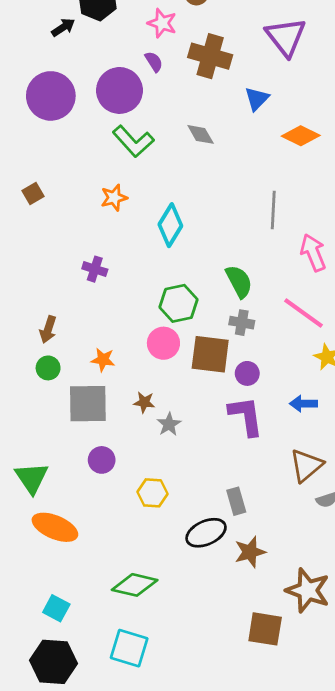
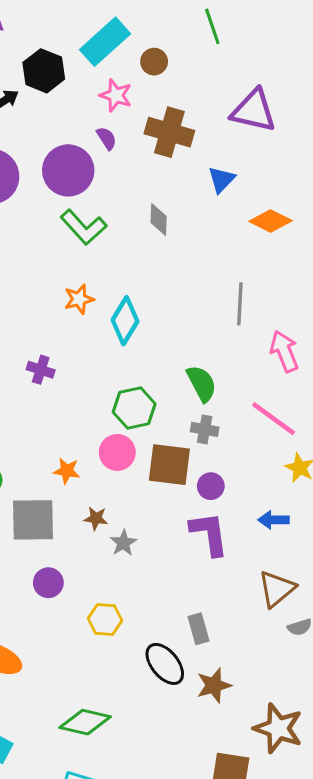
purple triangle: (286, 37) -> (254, 111), turned -39
gray diamond: (201, 134) -> (159, 219), turned 32
orange star: (114, 198) -> (79, 299), moved
orange star: (103, 360) -> (67, 471), moved
black ellipse: (206, 533) -> (165, 664), turned 75

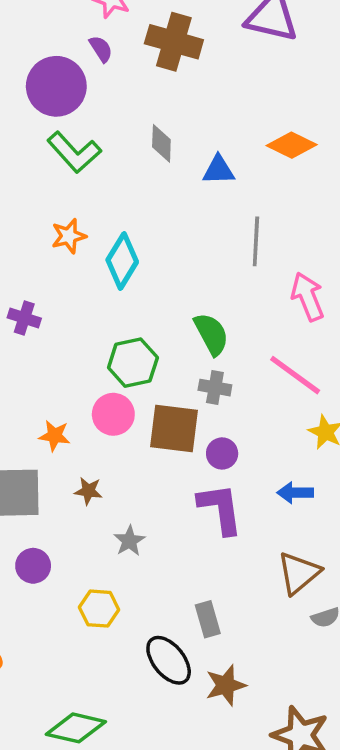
blue triangle: (221, 180) -> (218, 170), moved, turned 44
gray star: (123, 543) -> (129, 541), moved

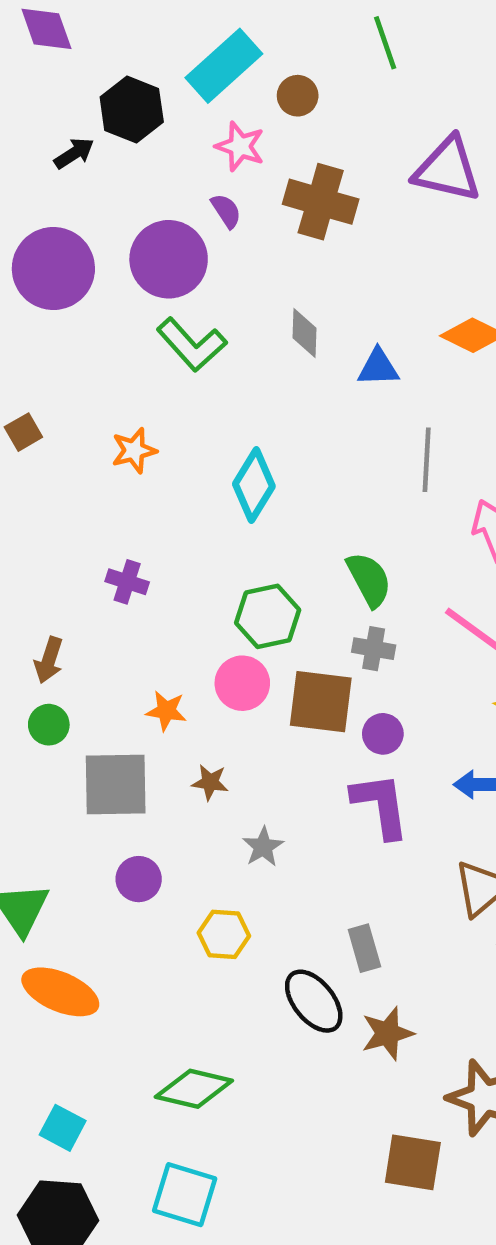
orange star: (69, 236) -> (134, 450), moved
purple cross: (24, 318) -> (127, 582), moved

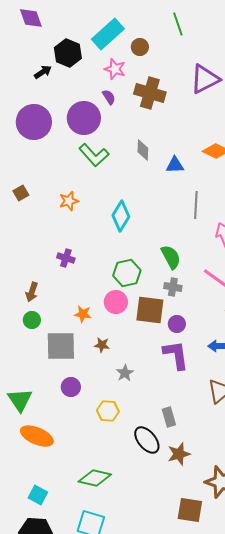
purple triangle: (447, 169) -> (205, 79), turned -40

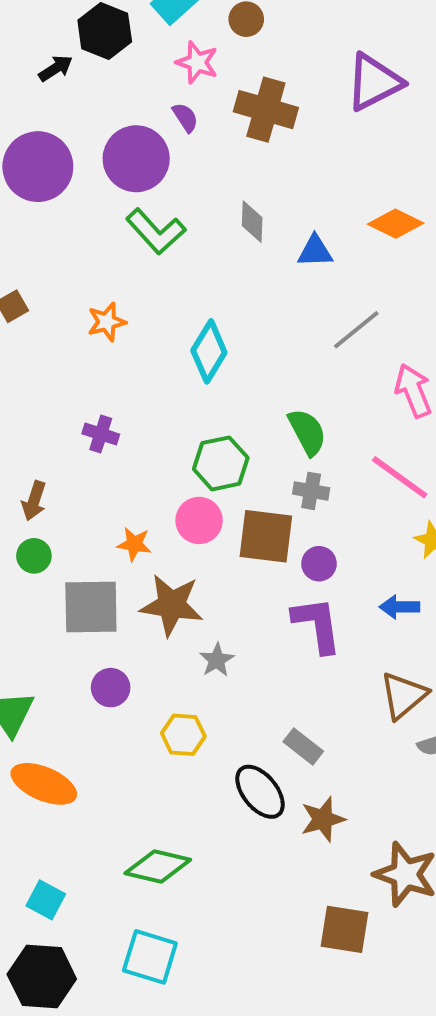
gray line: (196, 205) -> (356, 330), turned 48
brown star: (102, 345) -> (172, 605), size x2.0
gray rectangle: (169, 417) -> (303, 747), turned -36

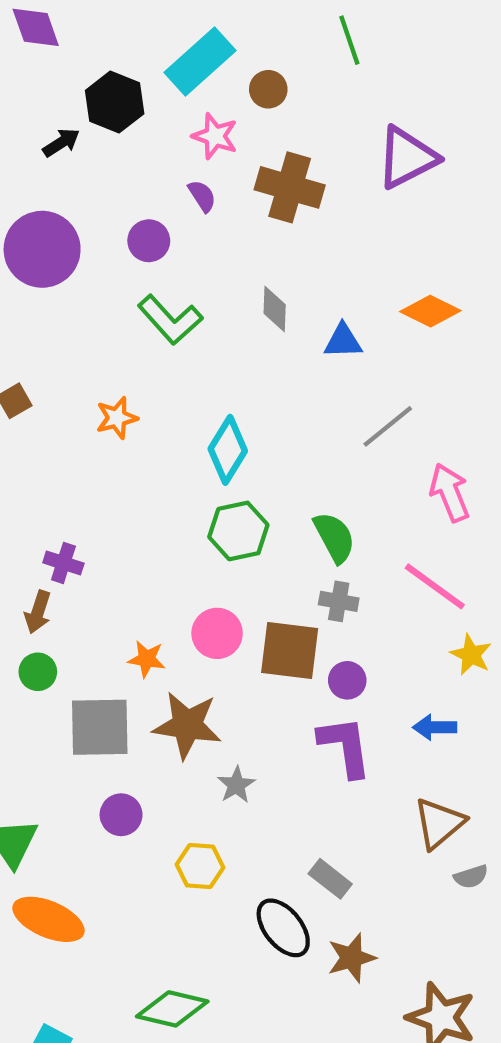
purple circle: (136, 159) -> (149, 241), size x0.6
purple cross: (101, 434) -> (63, 563), moved
green hexagon: (221, 463) -> (238, 531), moved

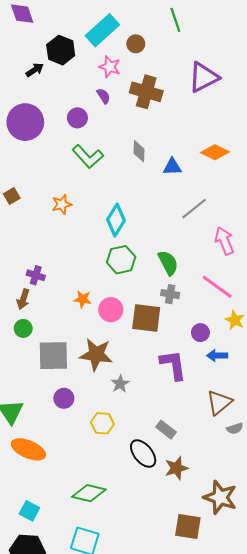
orange star: (147, 659) -> (83, 299), moved
purple circle: (347, 680) -> (200, 333), moved

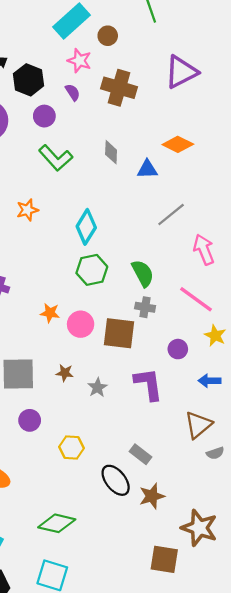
black hexagon: (61, 50) -> (29, 80), moved
orange diamond: (215, 152) -> (178, 144), moved
brown star: (96, 354) -> (65, 373), size x0.5
blue arrow: (217, 356) -> (210, 381), moved
gray star: (120, 384) -> (98, 388), moved

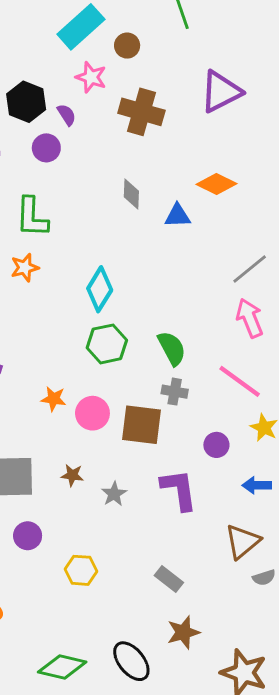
purple semicircle: (73, 92) -> (67, 115), moved
green L-shape: (56, 158) -> (32, 217), moved, turned 44
gray line: (171, 214) -> (250, 269), moved
black ellipse: (116, 480) -> (131, 661), moved

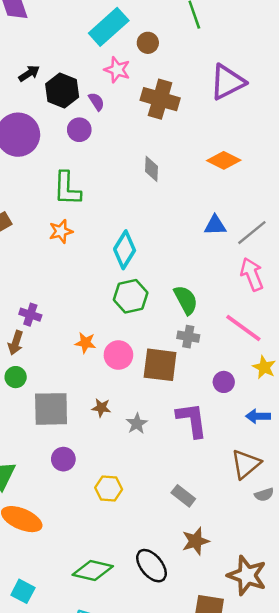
blue triangle: (178, 216) -> (215, 225), moved

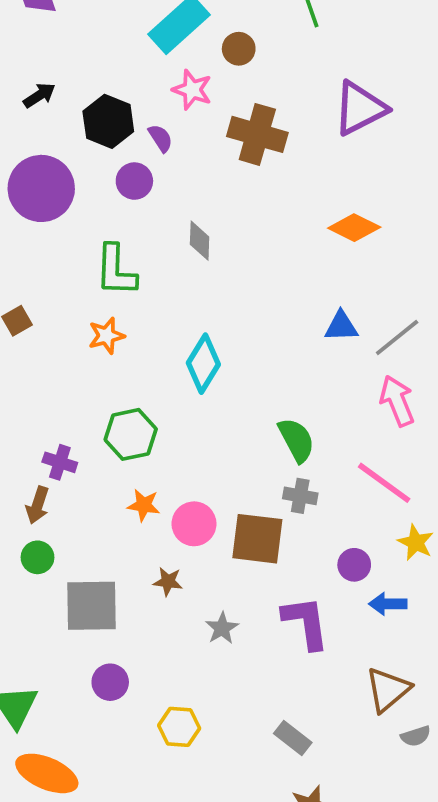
black arrow: (29, 73) -> (39, 95), moved
gray diamond: (151, 169) -> (200, 241), moved
green hexagon: (131, 296) -> (131, 434), moved
brown star: (101, 408) -> (168, 582), moved
blue arrow: (258, 416) -> (388, 604), moved

